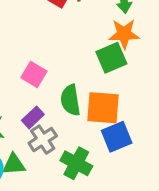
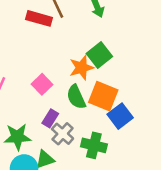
orange star: (124, 34) -> (82, 68), moved
pink square: (34, 74) -> (42, 84), turned 30
orange square: (103, 108) -> (103, 96), turned 32

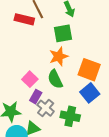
green square: (99, 55) -> (63, 33), moved, turned 30
pink square: (42, 84) -> (30, 79), moved
orange square: (103, 96) -> (89, 70), moved

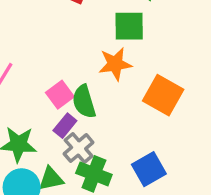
green semicircle: (55, 79) -> (84, 102), moved
blue square: (90, 93) -> (149, 169), moved
green cross: (70, 116) -> (94, 174), moved

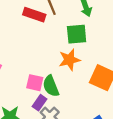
pink square: (60, 95) -> (35, 83), turned -36

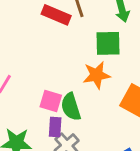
purple rectangle: (40, 103) -> (55, 127), turned -35

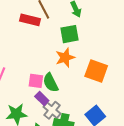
purple rectangle: (55, 127) -> (42, 99), turned -40

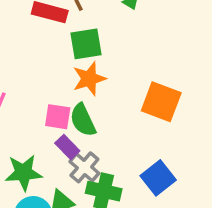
green square: (70, 34) -> (86, 44), moved
orange star: (65, 58) -> (89, 79), moved

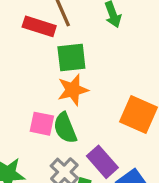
purple rectangle: (67, 147) -> (102, 162), moved, size x1.4

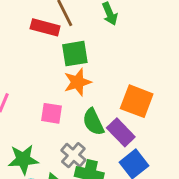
green semicircle: (65, 128) -> (93, 122), moved
purple rectangle: (102, 162) -> (121, 132), moved

